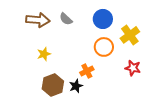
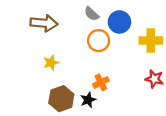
gray semicircle: (66, 19) -> (92, 14), moved
yellow cross: (130, 35) -> (151, 41), turned 36
orange circle: (104, 47) -> (99, 41), moved

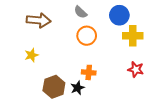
blue circle: (119, 22) -> (119, 15), moved
yellow star: (51, 63) -> (31, 55), moved
orange cross: (101, 82) -> (89, 72), turned 32

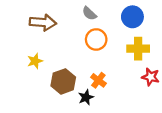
yellow cross: (133, 36) -> (138, 49), moved
orange cross: (89, 72) -> (98, 80), turned 32
brown hexagon: (54, 87) -> (63, 81), moved

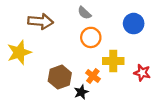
blue circle: (132, 17) -> (134, 24), moved
yellow cross: (138, 49) -> (113, 61), moved
yellow star: (35, 61) -> (19, 52), moved, size x1.6

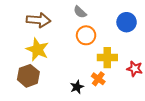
yellow star: (19, 52) -> (37, 49), moved, turned -30
orange cross: (93, 76) -> (98, 79), moved
brown hexagon: (60, 77) -> (28, 76), moved

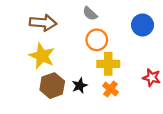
yellow cross: (107, 58) -> (108, 64), moved
brown hexagon: (28, 76) -> (52, 86), moved
black star: (77, 87) -> (80, 86), moved

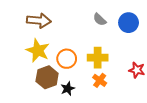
gray semicircle: (90, 14) -> (100, 20), moved
orange circle: (97, 40) -> (67, 59), moved
black star: (80, 86) -> (68, 89), moved

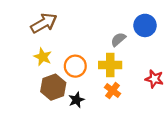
gray semicircle: (100, 20) -> (118, 39), moved, turned 96
brown arrow: (39, 21) -> (44, 23), turned -35
yellow star: (38, 50) -> (43, 57), size x0.7

